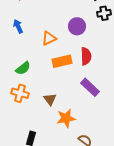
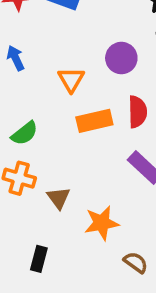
orange triangle: (49, 38) -> (71, 80), turned -35
brown triangle: (50, 99) -> (59, 198), moved

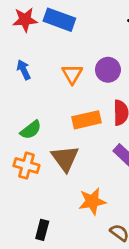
orange triangle: (71, 80) -> (72, 74), moved
brown triangle: (59, 198) -> (65, 158), moved, size x1.5

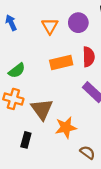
brown triangle: (65, 158) -> (42, 109), moved
black rectangle: (42, 230) -> (26, 140), moved

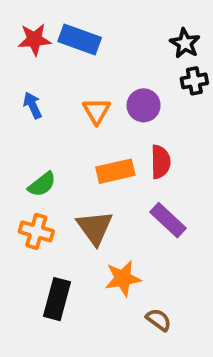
brown triangle: (42, 109) -> (95, 228), moved
black rectangle: (26, 140) -> (57, 299), size x1.5

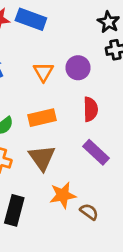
orange rectangle: (115, 171) -> (42, 118), moved
brown semicircle: (159, 320) -> (89, 212), moved

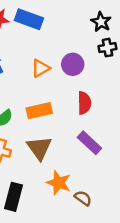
orange triangle: (43, 72) -> (41, 68), turned 30
orange star: (63, 195) -> (59, 183), turned 30

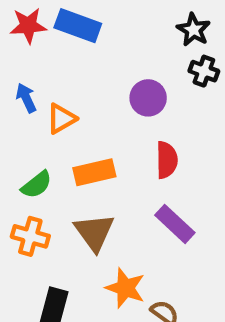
black cross: (107, 48) -> (204, 71), turned 30
orange triangle: (41, 68) -> (61, 119), moved

